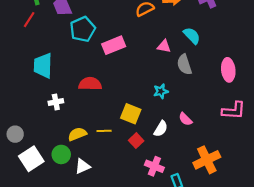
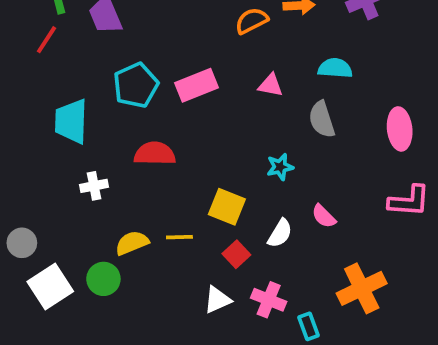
cyan pentagon: (83, 29) -> (136, 85), moved
cyan semicircle: (192, 36) -> (335, 68), turned -42
pink triangle: (164, 46) -> (271, 85), moved
white triangle: (83, 166) -> (217, 300), moved

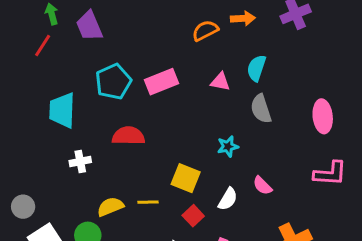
cyan semicircle: (335, 68) -> (256, 68), moved, turned -76

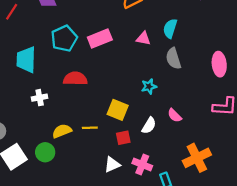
red square: (193, 216) -> (123, 138), turned 32

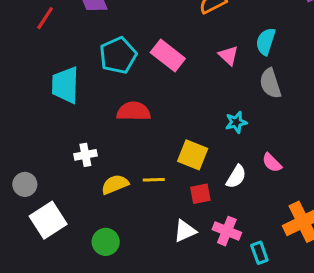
pink rectangle: (100, 38) -> (168, 55), turned 60
pink triangle: (143, 38) -> (228, 55), turned 32
white cross: (40, 98) -> (85, 155), moved
green circle: (45, 152) -> (106, 242), moved

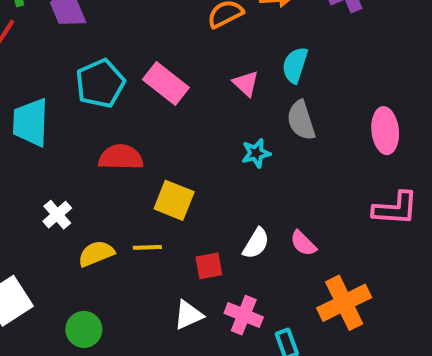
cyan star: (236, 122) -> (256, 153), moved
white cross: (85, 155) -> (57, 215), turned -30
yellow square: (193, 155) -> (174, 200), moved
pink semicircle: (272, 163) -> (303, 243), moved

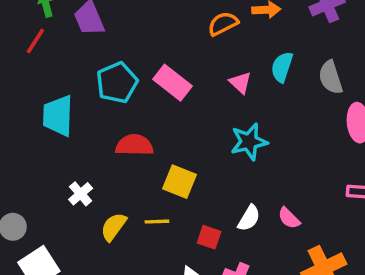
gray semicircle: (301, 120) -> (331, 77), moved
cyan star: (256, 153) -> (249, 142), size x1.5
yellow semicircle: (96, 254) -> (114, 227), turned -32
red square: (209, 266) -> (209, 237), turned 30

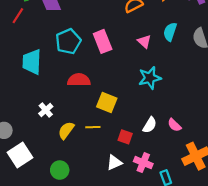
pink rectangle: (173, 83) -> (103, 41), turned 30

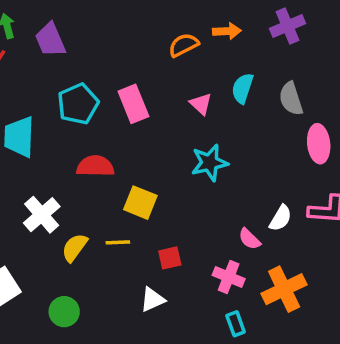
white cross: (46, 110) -> (42, 215), size x1.5
white semicircle: (150, 125) -> (281, 218), moved
red square: (125, 137) -> (170, 258), turned -32
pink cross: (143, 163) -> (229, 277), moved

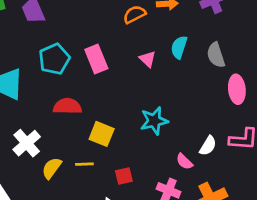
cyan star: (210, 163) -> (154, 121), moved

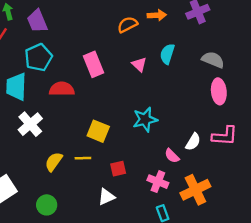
gray semicircle: (216, 55) -> (213, 60), moved, turned 130
cyan pentagon: (54, 59) -> (38, 57), moved
red semicircle: (67, 106) -> (62, 89), moved
white cross: (27, 143) -> (30, 124), moved

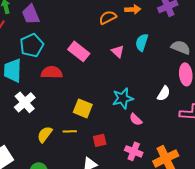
pink rectangle: (93, 64) -> (79, 51), turned -30
white semicircle: (193, 142) -> (164, 93), moved
pink semicircle: (172, 156) -> (136, 119), moved

